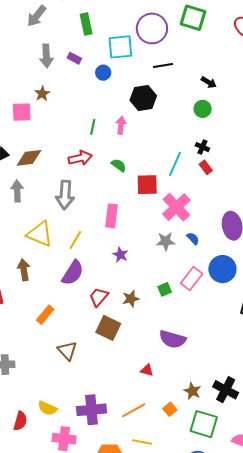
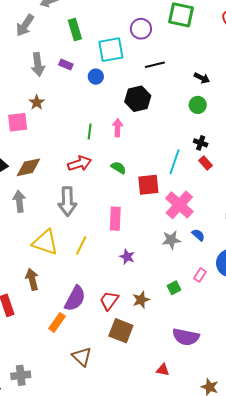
purple circle: (152, 28) -> (141, 29), size x0.7
purple semicircle: (73, 273) -> (75, 299), moved
pink rectangle: (192, 279) -> (200, 275), size x0.6

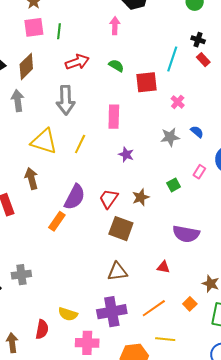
pink square: (18, 122) -> (34, 27), moved
green line: (90, 132) -> (59, 31), moved
brown diamond: (28, 167) -> (26, 67), turned -32
pink cross: (179, 205) -> (178, 102), size x0.5
brown triangle: (82, 357) -> (117, 272), moved, turned -50

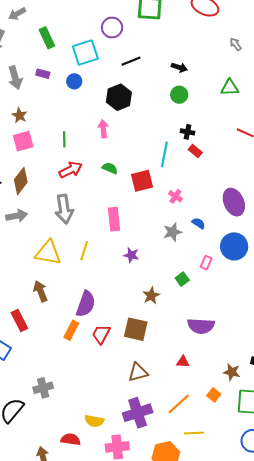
green line: (59, 31) -> (64, 139), moved
gray arrow: (18, 101) -> (17, 216), turned 95
red trapezoid: (109, 199) -> (101, 334), moved
red semicircle: (42, 329) -> (71, 439), turned -84

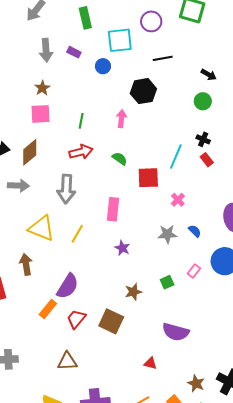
brown triangle: (138, 372) -> (67, 361), moved

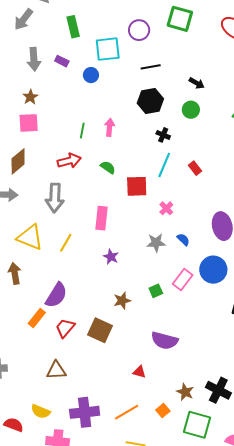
black hexagon: (143, 91) -> (150, 101), moved
green line: (81, 121) -> (82, 131), moved
black cross: (203, 139) -> (163, 135), moved
pink rectangle: (194, 271) -> (183, 280), size x1.5

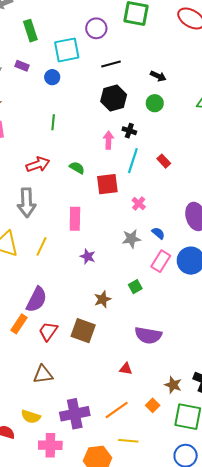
pink arrow: (110, 127) -> (108, 140), moved
green line: (82, 131) -> (53, 122), moved
pink rectangle: (183, 280) -> (161, 261), moved

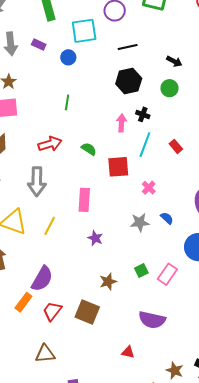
pink rectangle: (161, 261) -> (167, 274), moved

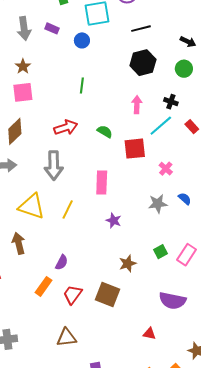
black cross: (143, 114) -> (171, 102), moved
cyan line: (145, 145) -> (161, 126), turned 30
purple semicircle: (42, 279) -> (62, 262), size x0.6

